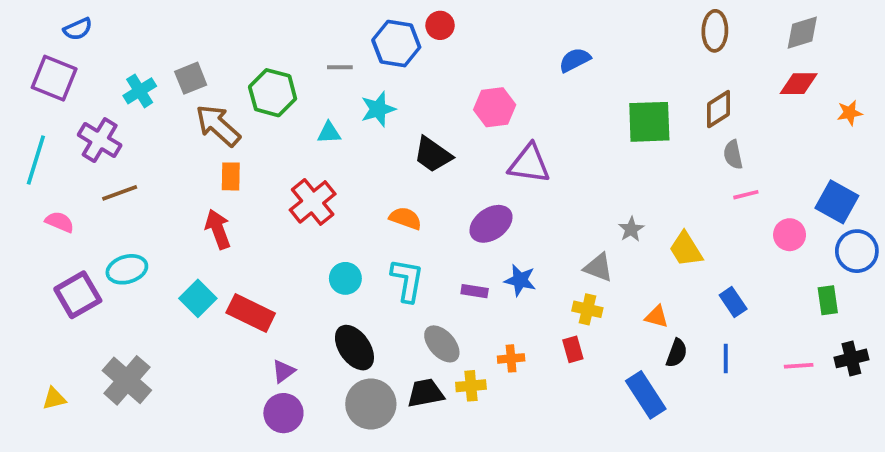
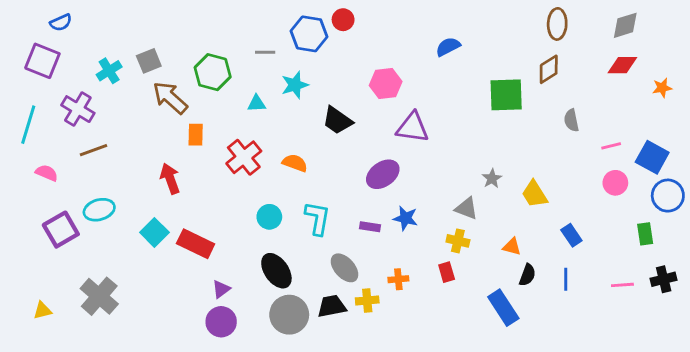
brown diamond: (719, 109) -> (549, 69), moved
orange rectangle: (231, 176) -> (196, 135), moved
pink line: (746, 195) -> (611, 146), moved
orange semicircle: (405, 218) -> (295, 163), moved

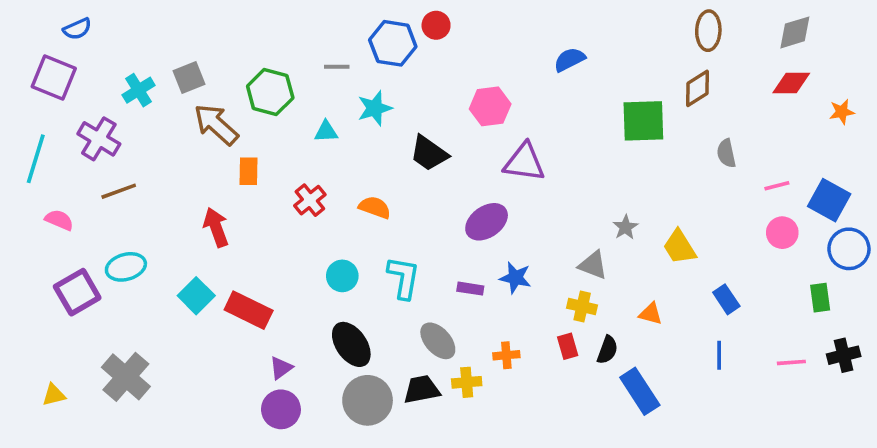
red cross: (244, 157) -> (310, 200), size x0.7
black semicircle: (527, 275) -> (607, 350), moved

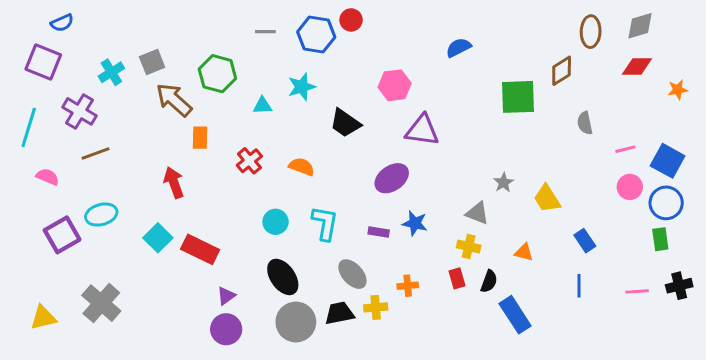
brown ellipse: (708, 31) -> (591, 32), moved
gray line: (337, 67) -> (265, 32), moved
blue circle: (849, 249) -> (666, 203), moved
yellow triangle: (54, 395) -> (43, 318), size x1.4

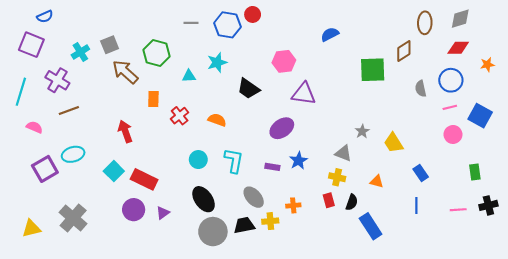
orange rectangle: (200, 138) -> (153, 99), moved
blue circle: (666, 203) -> (451, 80), moved
blue star: (415, 223) -> (299, 161), turned 30
purple circle: (226, 329) -> (134, 210), moved

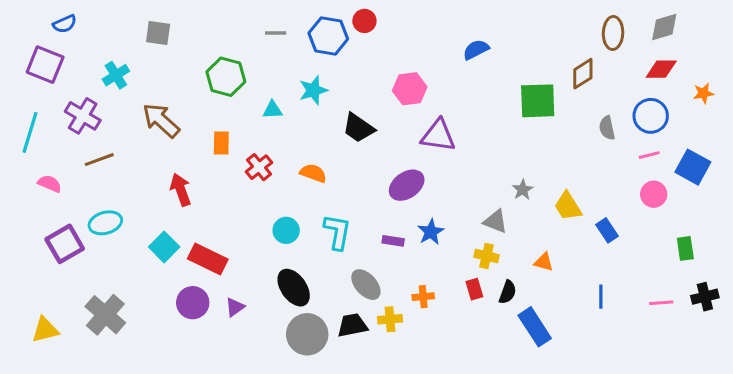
gray square: (110, 45) -> (158, 33), moved, turned 30
brown arrow: (125, 72) -> (161, 120), moved
blue rectangle: (421, 173) -> (607, 230), moved

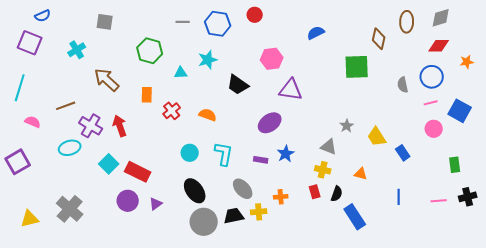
red circle: (364, 21) -> (255, 15), moved
brown diamond: (583, 74) -> (379, 39), moved, turned -45
purple cross: (83, 116) -> (91, 126), moved
purple square: (65, 244) -> (18, 162), moved

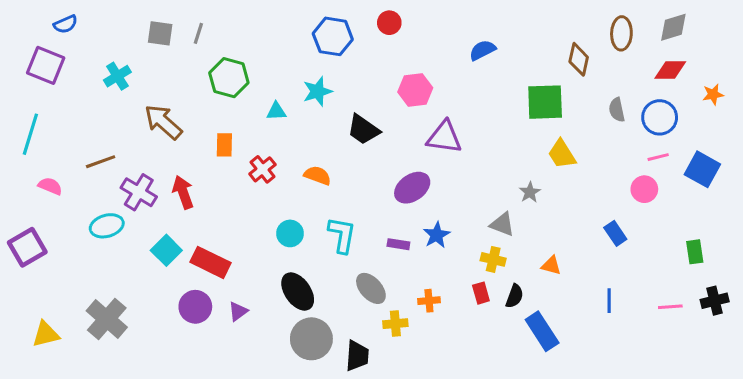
gray line: (183, 22) -> (198, 33), moved, turned -72
gray semicircle: (403, 85) -> (617, 110), moved
pink circle: (434, 129) -> (644, 189), moved
yellow trapezoid: (377, 137) -> (562, 154), moved
black trapezoid: (234, 216) -> (357, 356), moved, turned 105

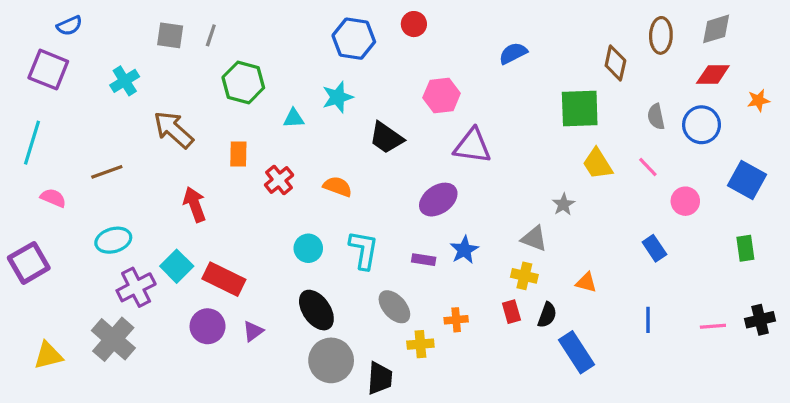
pink line: (658, 157) -> (648, 167), moved, turned 60
purple cross: (139, 192) -> (136, 287), moved, turned 32
green rectangle: (695, 252) -> (745, 248), moved

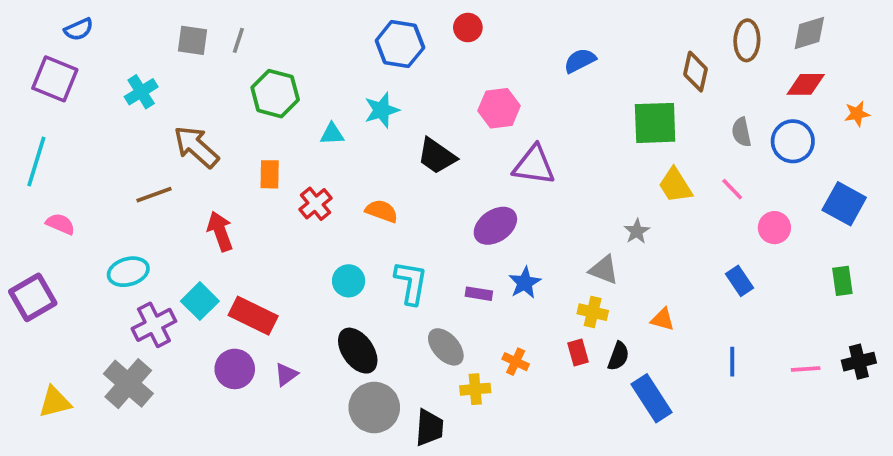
brown line: (107, 172) -> (154, 195), moved
orange cross: (456, 320) -> (516, 362), turned 30

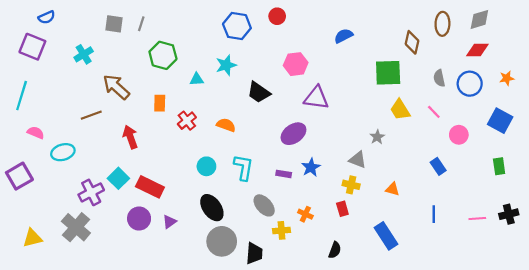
orange star: (857, 114) -> (507, 78), moved
cyan ellipse: (128, 272) -> (63, 152), moved
black semicircle: (618, 356) -> (335, 250), moved

